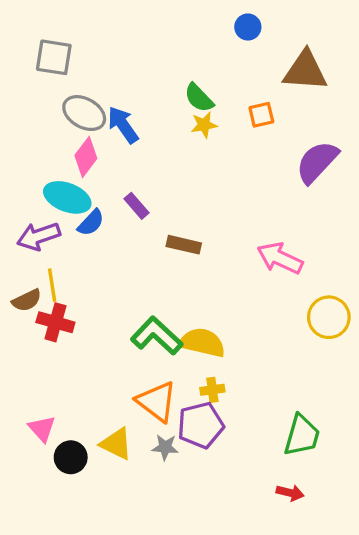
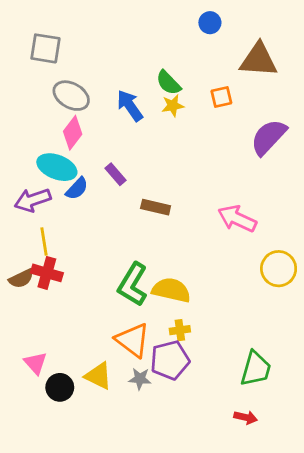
blue arrow: (123, 125) -> (130, 106), moved
brown semicircle: (27, 300) -> (21, 279), moved
green L-shape: (157, 336) -> (133, 284), turned -102

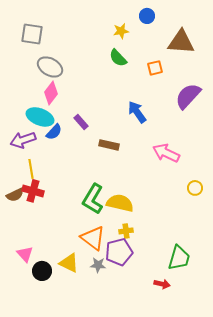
blue arrow: (130, 106) -> (137, 112), moved
yellow star: (173, 106) -> (121, 31), moved
yellow circle: (279, 269) -> (195, 188), size x0.6
red arrow: (246, 417) -> (162, 284), moved

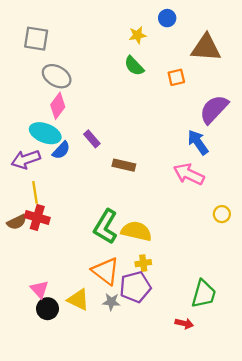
blue arrow: (137, 112) -> (198, 142), moved
pink triangle: (25, 254) -> (40, 289), moved

